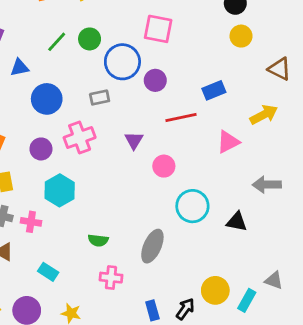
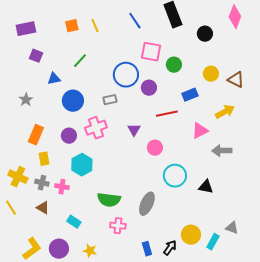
yellow circle: (241, 36) -> (211, 74), moved
green circle: (90, 39) -> (174, 65), moved
gray arrow: (267, 185) -> (222, 151), moved
green semicircle: (98, 240) -> (109, 200), size x1.6

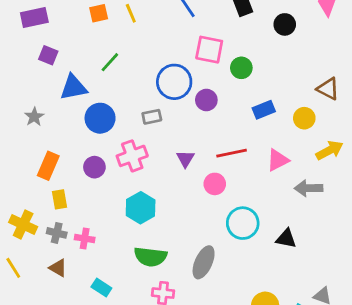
yellow circle: (211, 74) -> (304, 118), moved
blue triangle: (54, 79) -> (73, 87), size x1.5
yellow arrow: (225, 112) -> (329, 150), moved
red line: (167, 114) -> (232, 153), moved
cyan hexagon: (82, 165) -> (141, 208), moved

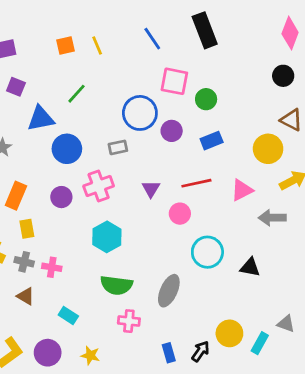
black circle: (285, 24) -> (283, 76), moved
blue rectangle: (264, 110) -> (212, 141), moved
yellow circle: (304, 118) -> (268, 149), size x1.4

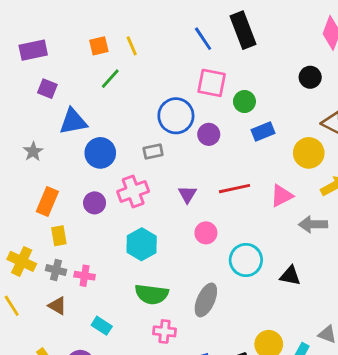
blue line: (152, 39) -> (203, 39), moved
black circle: (283, 76) -> (310, 77), moved
green line: (77, 94) -> (110, 79), moved
blue rectangle: (212, 141) -> (263, 131), moved
pink circle: (180, 214) -> (206, 233), moved

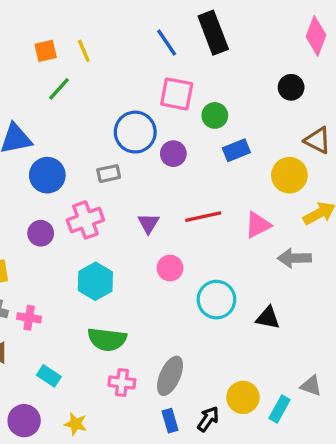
gray ellipse: (206, 300) -> (170, 376), moved

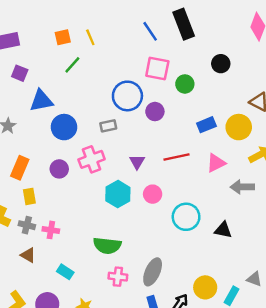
black circle: (291, 87) -> (221, 64), moved
blue rectangle: (236, 150) -> (206, 125), moved
cyan hexagon: (95, 281) -> (118, 194), moved

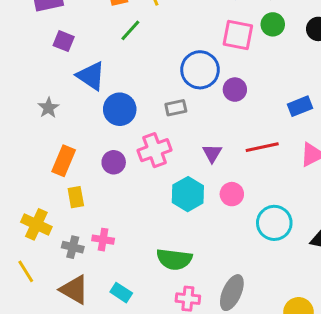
green circle: (185, 84) -> (273, 24), moved
blue triangle: (41, 101) -> (91, 76), turned 45
gray cross: (27, 225) -> (73, 247), moved
brown triangle: (28, 255) -> (74, 290), moved, size x1.5

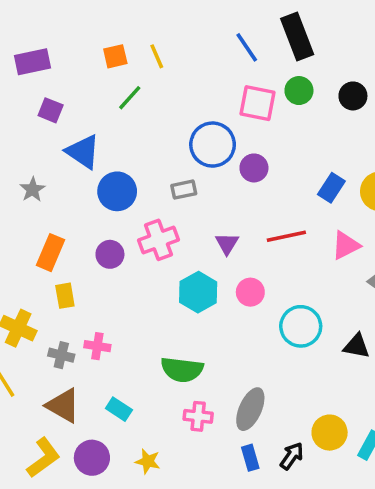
blue rectangle: (300, 106) -> (331, 188), turned -35

